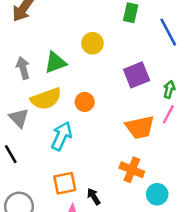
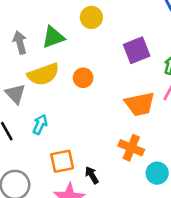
cyan arrow: (62, 136) -> (40, 124), moved, size x0.7

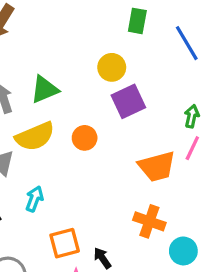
yellow circle: (91, 17) -> (112, 67), moved
purple square: (137, 50) -> (128, 101), moved

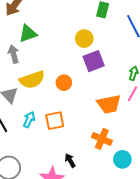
green triangle: (45, 90) -> (28, 34), moved
orange square: (65, 243) -> (55, 121), moved

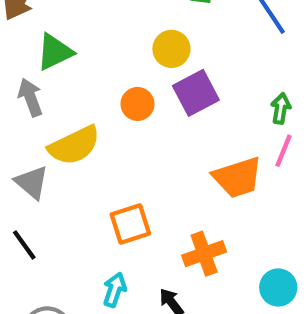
orange circle: (64, 83) -> (138, 104), moved
cyan arrow: (29, 120) -> (115, 290), moved
orange cross: (102, 139) -> (204, 254), moved, turned -36

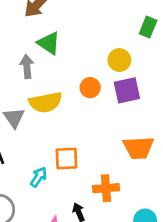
green triangle: (55, 52) -> (49, 43), turned 45
cyan arrow: (115, 290) -> (39, 177), moved

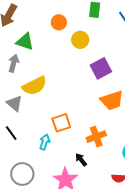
gray arrow: (27, 66) -> (14, 63), turned 36
orange circle: (90, 88) -> (59, 22), moved
purple square: (127, 90) -> (101, 68), moved

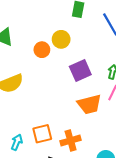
orange circle: (59, 22) -> (42, 50), moved
orange square: (61, 123) -> (42, 134), moved

